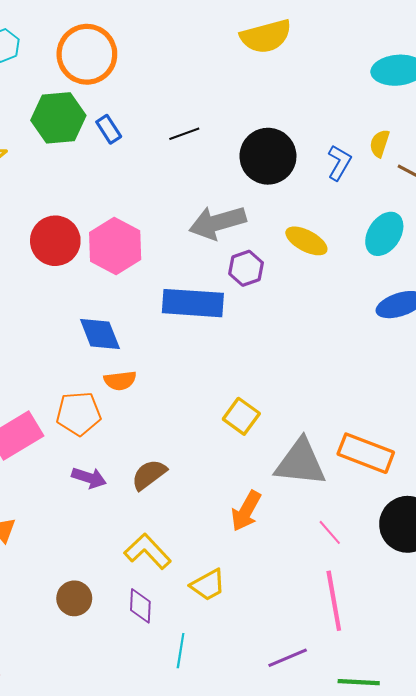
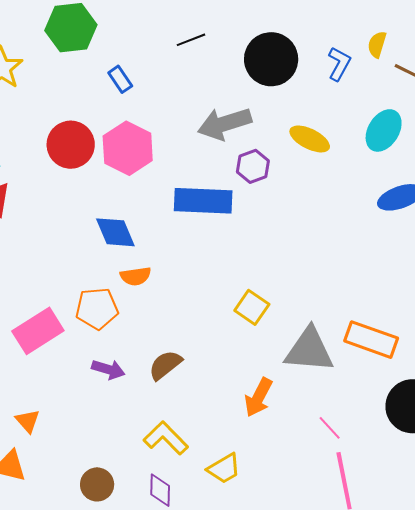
blue rectangle: (109, 129) -> (120, 79), moved
pink line: (330, 532) -> (330, 428), moved

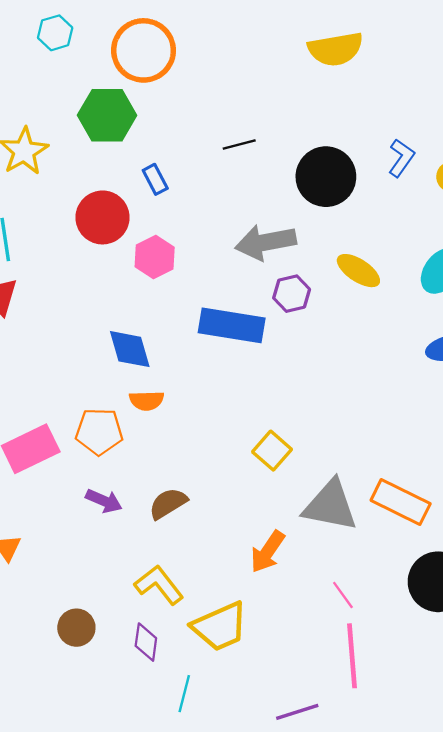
blue L-shape: (339, 64) -> (401, 158), moved
red circle: (71, 145) -> (103, 217), moved
pink hexagon: (128, 148) -> (155, 257), size x0.7
yellow trapezoid: (224, 469) -> (220, 627), size x1.5

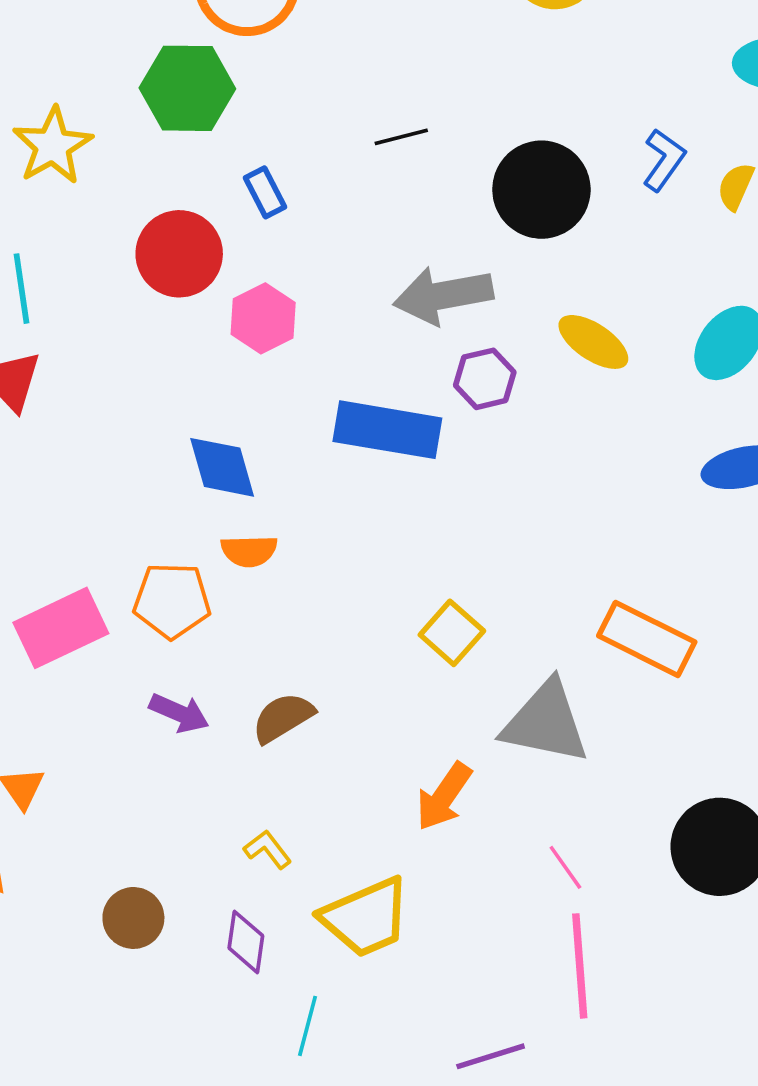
orange rectangle: (401, 502) -> (647, 639), moved
yellow L-shape: (159, 585) -> (268, 849), size x0.6

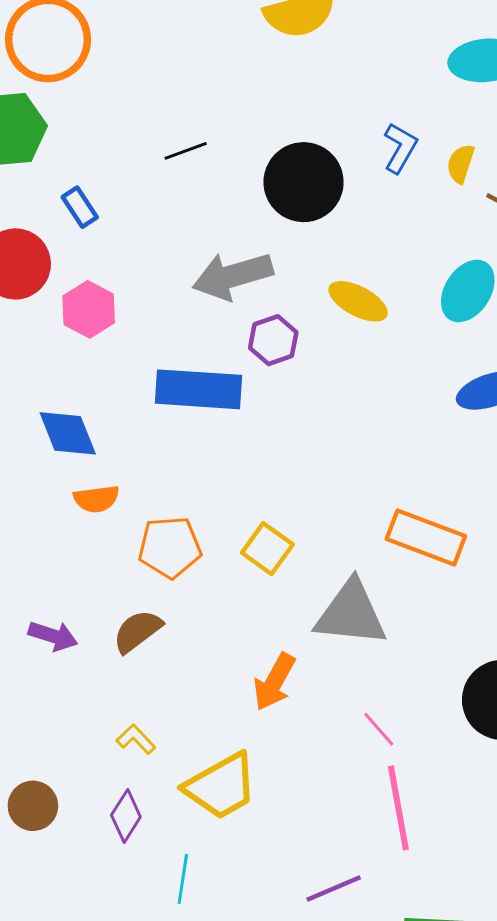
orange pentagon: (172, 601) -> (170, 547), moved
purple diamond: (246, 942) -> (126, 816), turned 30

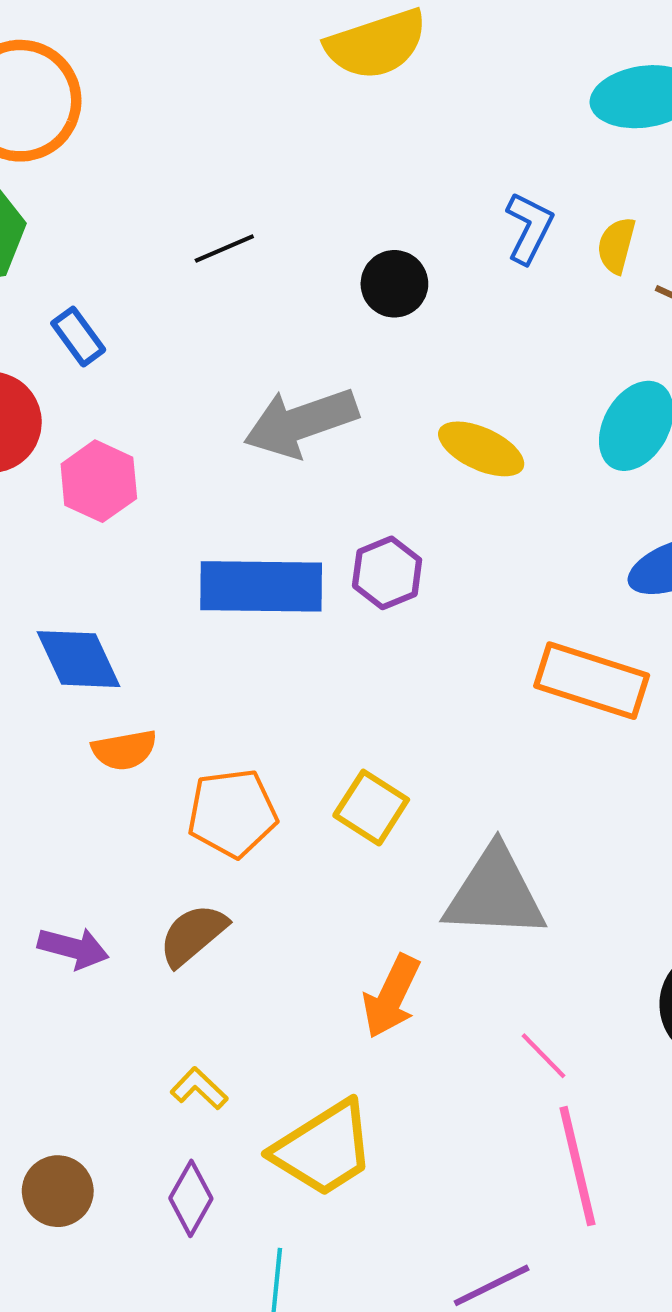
black circle: (304, 182) -> (394, 284), size x0.6
purple hexagon: (273, 340) -> (387, 573), moved
orange rectangle: (426, 538) -> (592, 681), moved

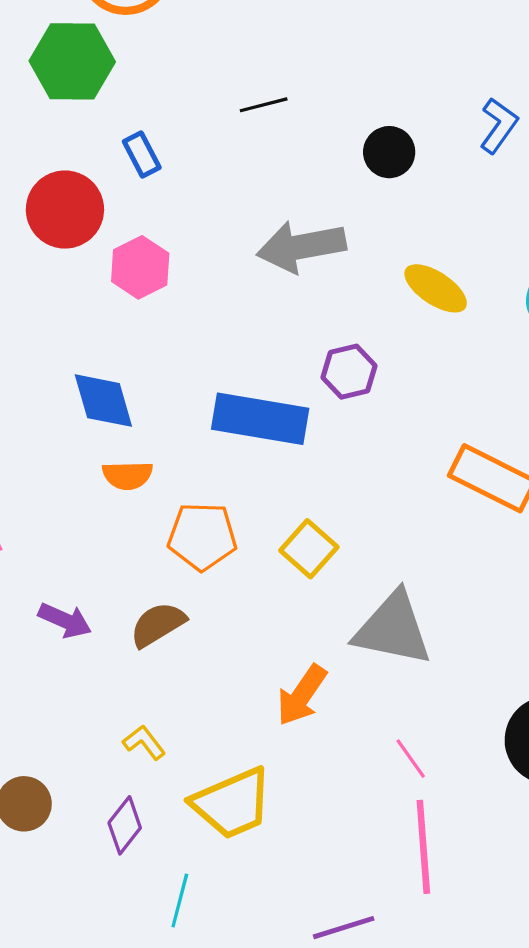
blue rectangle: (261, 586) -> (260, 419), moved

